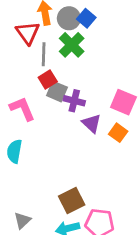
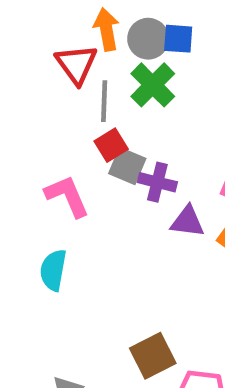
blue square: (86, 18) -> (178, 39), turned -36
purple triangle: (92, 123) -> (187, 222), turned -36

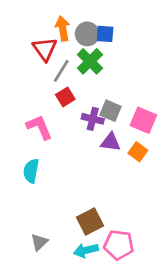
gray line: (104, 101) -> (61, 71), turned 30
gray square: (127, 166) -> (111, 111), moved

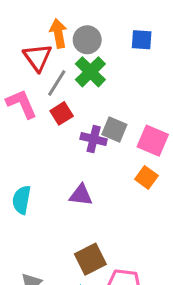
blue square: (105, 34) -> (142, 40), moved
pink L-shape: (39, 127) -> (22, 104), moved
purple triangle: (111, 142) -> (81, 195), moved

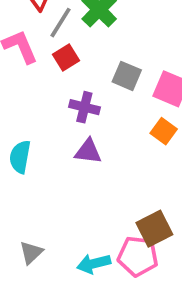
purple cross: (94, 139) -> (84, 107), moved
brown square: (90, 259) -> (154, 229), moved

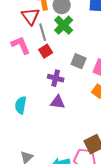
gray line: (61, 23) -> (43, 32), turned -48

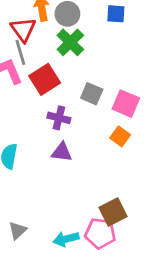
gray line: (43, 32) -> (20, 52), moved
red square: (46, 51) -> (45, 79), size x1.5

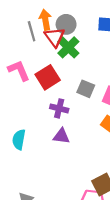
red triangle: (23, 30) -> (55, 37), moved
gray line: (20, 52) -> (32, 31), moved

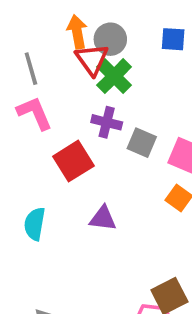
gray line: (32, 31) -> (31, 69), moved
red square: (48, 77) -> (73, 161), moved
purple cross: (59, 108) -> (107, 122), moved

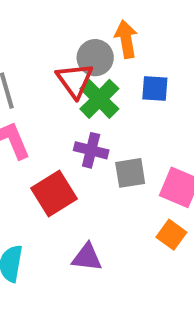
orange arrow: (77, 32) -> (126, 39), moved
blue square: (173, 39) -> (155, 89), moved
gray square: (142, 143) -> (130, 173), turned -32

